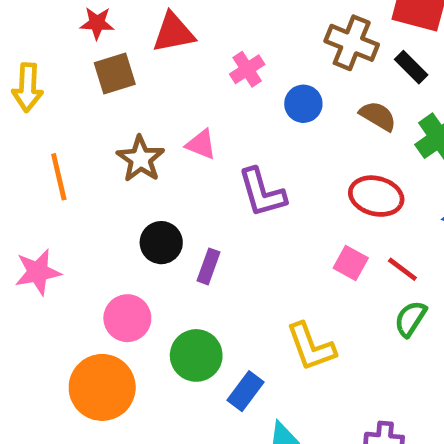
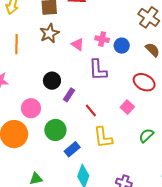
pink cross: (247, 69) -> (102, 39), moved, turned 32
blue circle: (303, 104) -> (122, 46), moved
brown star: (141, 159) -> (49, 33), moved
red line: (402, 269) -> (91, 110), moved

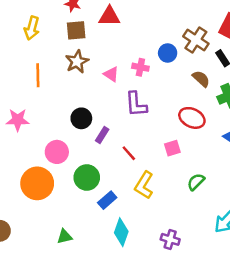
blue circle: (122, 46) -> (168, 53), moved
pink square: (127, 107) -> (172, 148), turned 32
yellow L-shape: (103, 137) -> (144, 185), turned 40

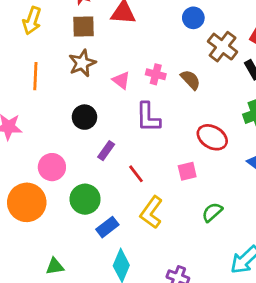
blue circle: (168, 53) -> (193, 18), moved
brown semicircle: (201, 79) -> (191, 80), moved
black circle: (81, 118) -> (84, 117), moved

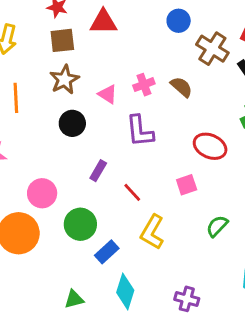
pink cross: (156, 74) -> (144, 85), turned -30
black circle: (84, 117) -> (72, 123), moved
green triangle: (55, 266) -> (74, 299), moved

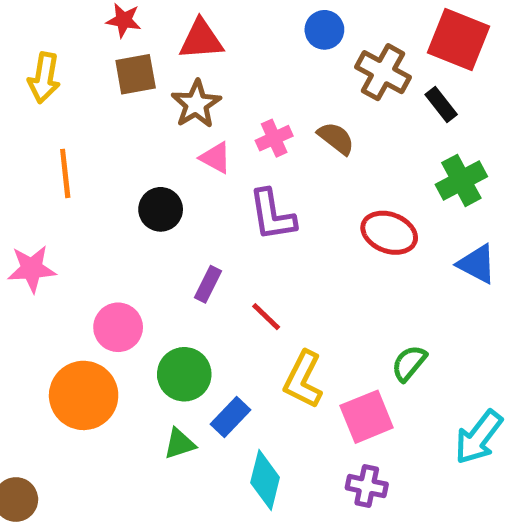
brown star: (64, 80) -> (196, 104), moved
pink square: (187, 185) -> (367, 417), moved, size x1.5
green triangle: (74, 299) -> (179, 444), moved

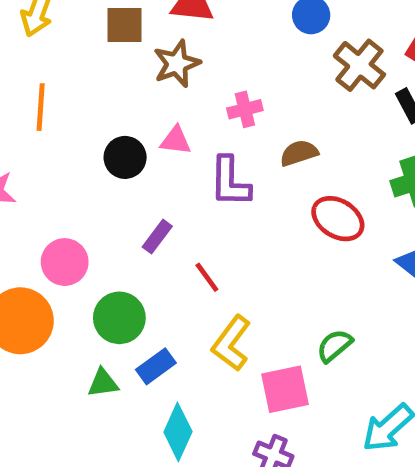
brown semicircle: (336, 138) -> (299, 153), moved, turned -66
pink triangle: (216, 158) -> (176, 140), moved, turned -32

